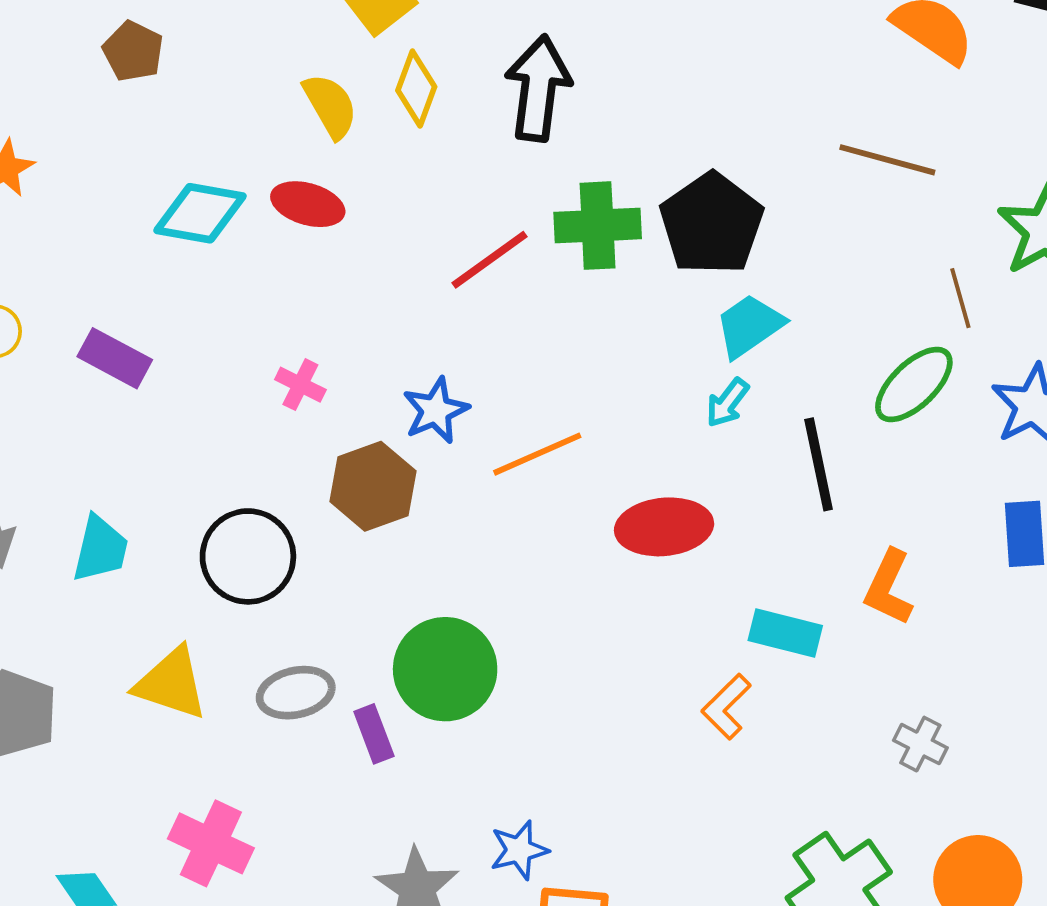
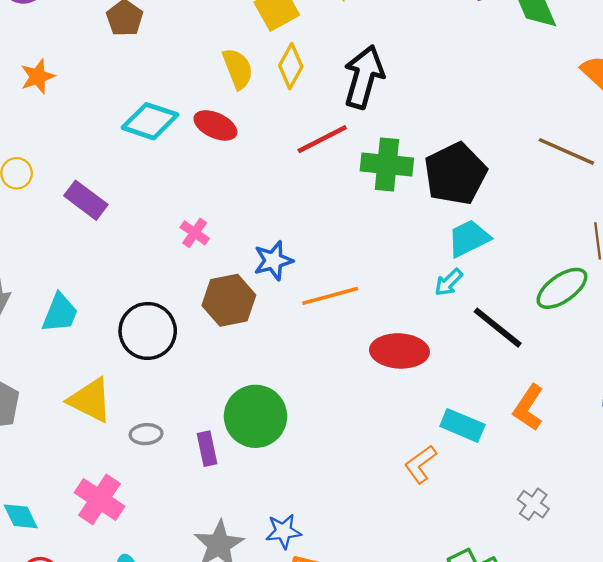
red line: (490, 260) -> (322, 139), moved
black line: (819, 464) -> (498, 328), turned -48
gray ellipse: (296, 693) -> (146, 434), moved, size x0.7

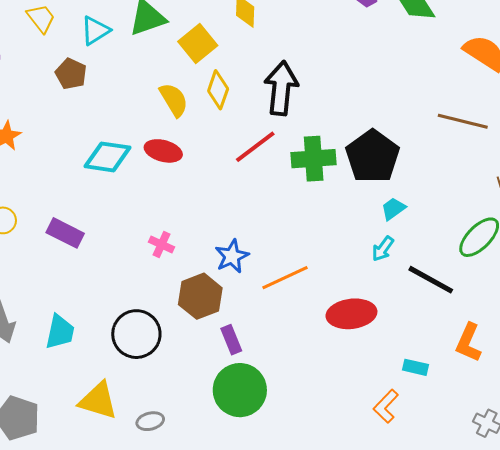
cyan trapezoid: (469, 238) -> (393, 209), size x0.7
cyan rectangle: (462, 425) -> (415, 367), size x0.7
purple rectangle: (207, 449) -> (231, 340), moved

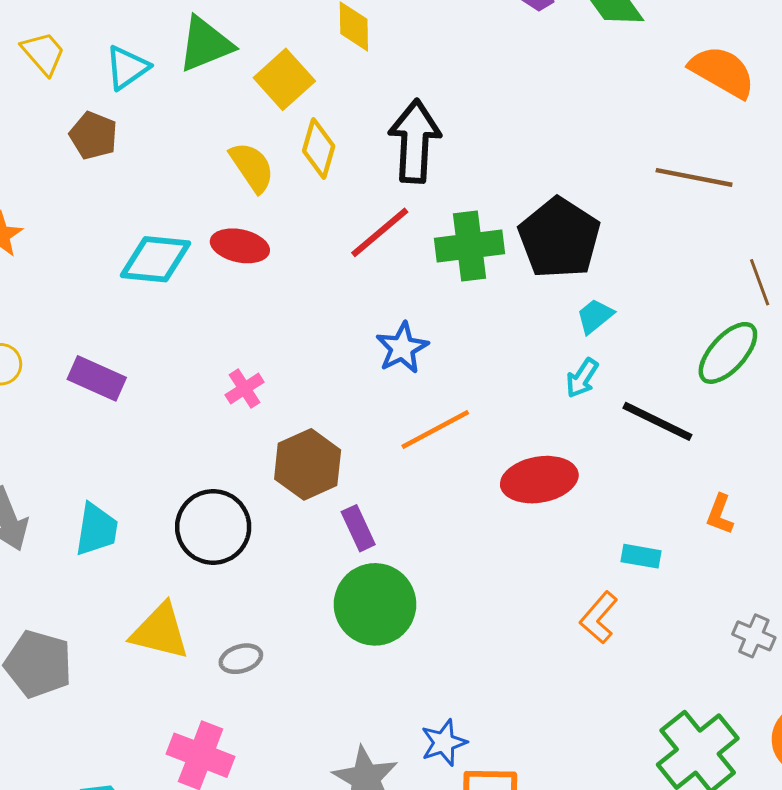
pink cross: (162, 244) -> (245, 389), turned 35
blue star: (232, 256) -> (402, 348), moved
orange L-shape: (468, 343) -> (720, 514), size x0.7

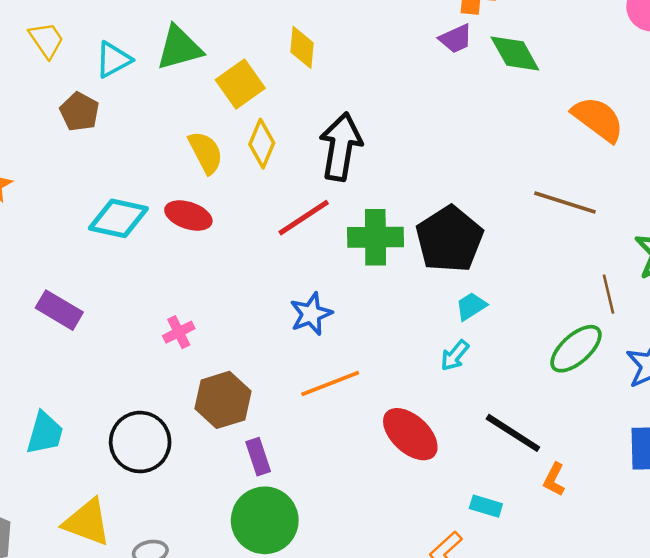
black line: (657, 421) -> (513, 433), moved
red ellipse: (539, 480) -> (410, 434), turned 46

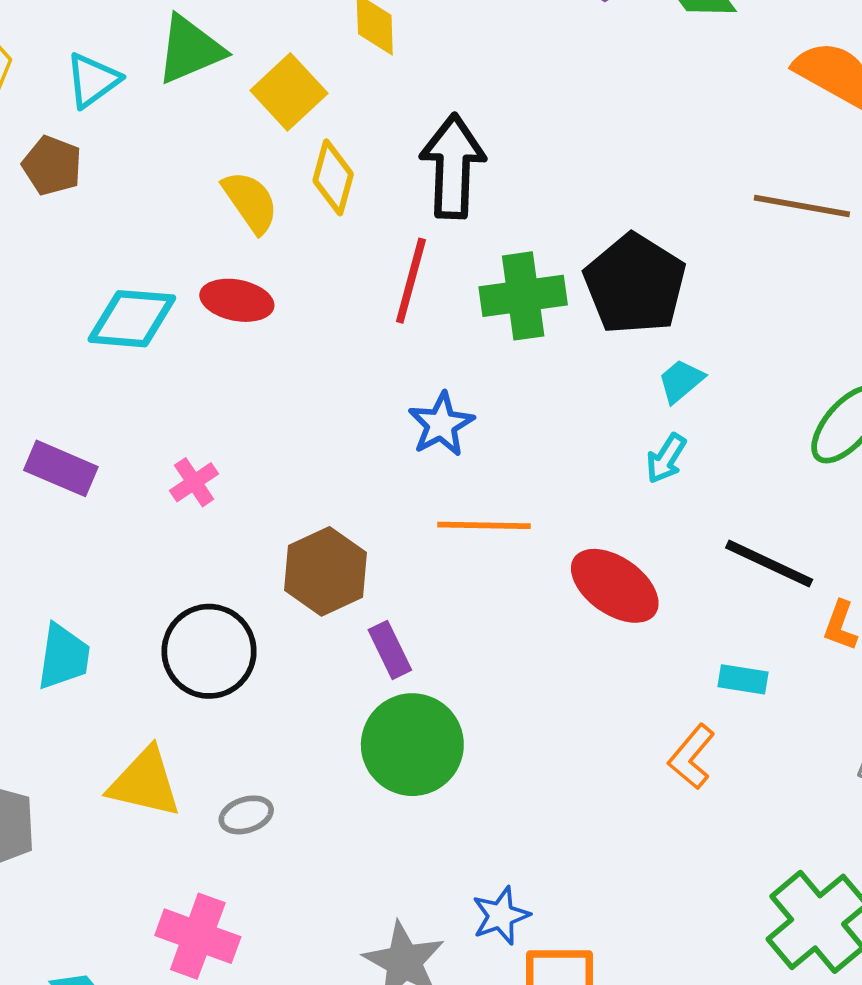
red line: (304, 218) -> (411, 281), turned -34
pink cross: (179, 332) -> (194, 482), moved
orange line: (330, 384) -> (484, 525), turned 30

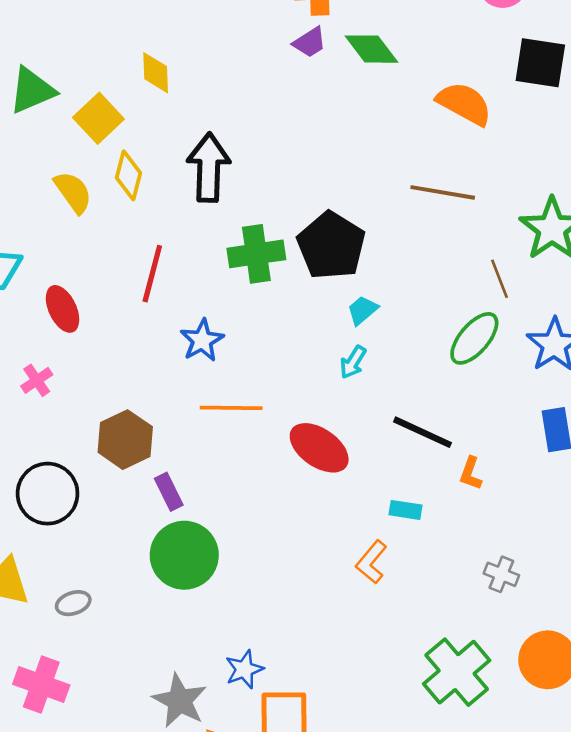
red line: (411, 281) -> (152, 274), moved
red ellipse: (237, 300) -> (63, 309), moved, turned 54

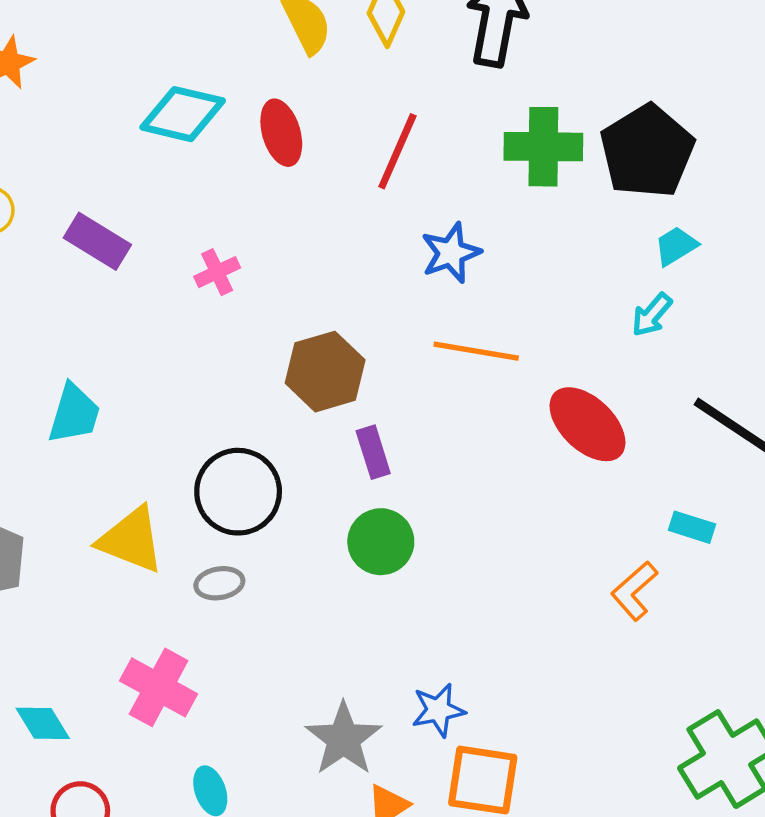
red ellipse: (63, 309) -> (281, 133), moved
black circle: (48, 494) -> (238, 492), moved
green circle: (184, 555) -> (381, 542), size x0.7

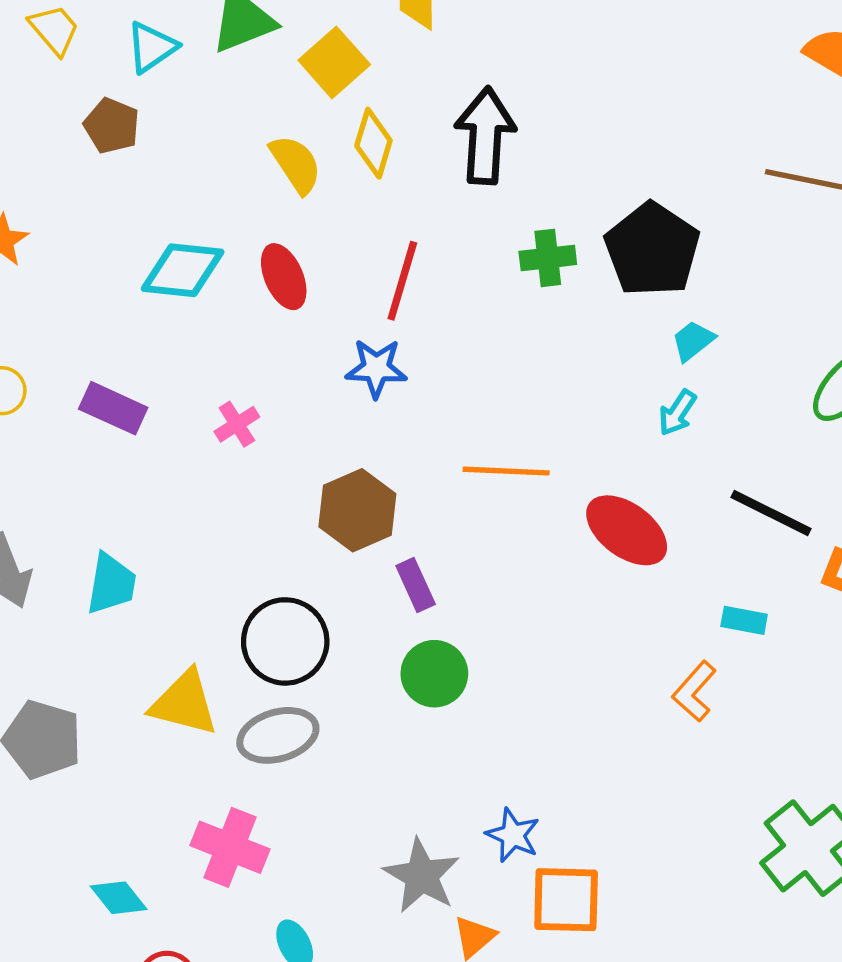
green cross: (543, 147) -> (548, 258), size x0.7
blue star: (451, 253) -> (376, 368), moved, turned 30
gray ellipse: (219, 583) -> (278, 735), size x1.6
blue star: (438, 710) -> (513, 835), turned -30

